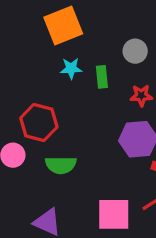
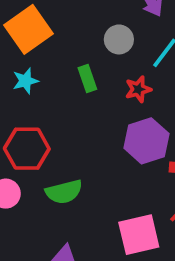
cyan star: (71, 68) -> (25, 81), moved

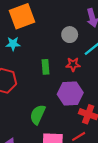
green rectangle: (87, 78) -> (45, 67), moved
green semicircle: (64, 192) -> (38, 115), moved, turned 114

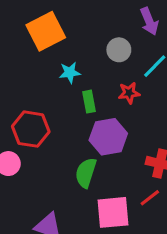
cyan star: (13, 44) -> (70, 73), moved
purple hexagon: (70, 94) -> (108, 137), moved

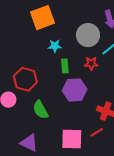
gray circle: (119, 50) -> (88, 35), size x1.5
green semicircle: (86, 173) -> (40, 110), moved, turned -54

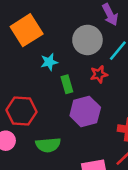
green semicircle: (40, 110) -> (48, 145), turned -54

